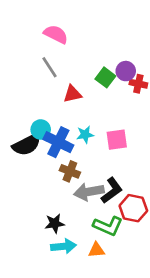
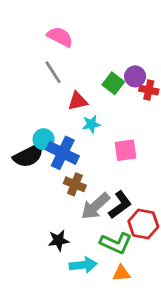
cyan star: (85, 135) -> (91, 124), moved
gray arrow: (89, 192) -> (95, 206), turned -32
cyan arrow: (63, 246) -> (83, 265), moved
orange triangle: (97, 250) -> (121, 273), moved

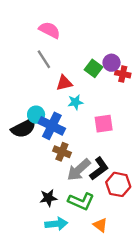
green L-shape: (116, 243) -> (81, 201), moved
cyan arrow: (83, 265) -> (56, 224), moved
orange triangle: (121, 273) -> (100, 225), turned 42

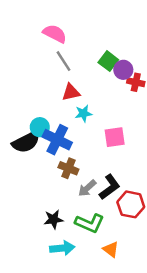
gray line: (44, 59) -> (63, 61), moved
green square: (93, 68) -> (108, 61), moved
gray arrow: (79, 170) -> (87, 188), size x0.7

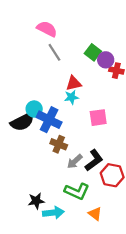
red triangle: (71, 92) -> (74, 83), moved
black star: (53, 219) -> (36, 201), moved

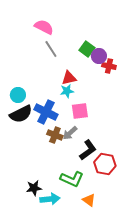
cyan circle: (34, 109) -> (18, 95), moved
pink square: (98, 118) -> (80, 111), moved
gray arrow: (75, 161) -> (70, 133), moved

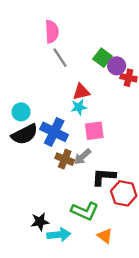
pink semicircle: (44, 27) -> (52, 32), turned 60
black L-shape: (88, 150) -> (104, 177), turned -140

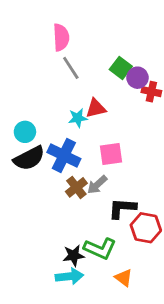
cyan star: (79, 107) -> (78, 118), moved
brown cross: (65, 159) -> (76, 187), turned 30
black star: (40, 222) -> (74, 256), moved

